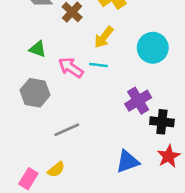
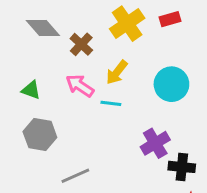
green triangle: (38, 49) -> (31, 90), moved
pink arrow: (71, 68) -> (80, 86), moved

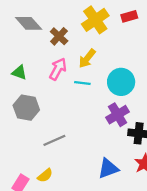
cyan circle: (171, 84) -> (121, 82), moved
pink arrow: (80, 86) -> (58, 69), turned 85

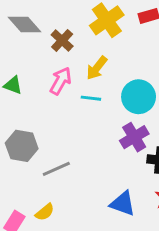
gray hexagon: (26, 108) -> (22, 146), moved
blue triangle: (108, 168) -> (123, 204), turned 40

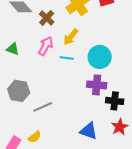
purple cross: (134, 137) -> (97, 85), turned 36

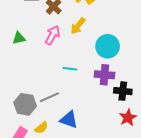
green triangle: (13, 49) -> (19, 38), turned -32
cyan line: (67, 58) -> (70, 69), moved
gray hexagon: (19, 91) -> (25, 104), moved
blue triangle: (89, 131) -> (69, 120), moved

